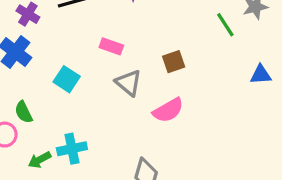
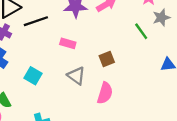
pink rectangle: (111, 46) -> (68, 43), moved
pink semicircle: (168, 110) -> (105, 93), turned -40

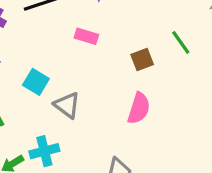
green line: (141, 31) -> (181, 42), moved
gray triangle: (76, 76) -> (67, 105), moved

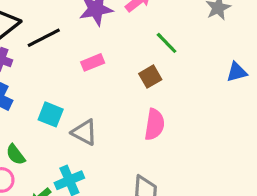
pink rectangle: (86, 36) -> (93, 62), turned -30
green line: (181, 42) -> (167, 43), moved

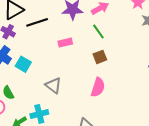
green line: (167, 43) -> (98, 31), moved
cyan square: (51, 114) -> (23, 64), moved

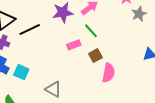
pink rectangle: (65, 43) -> (74, 45), moved
pink semicircle: (98, 87) -> (109, 73), moved

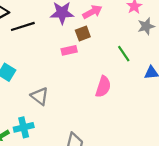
green line: (91, 31) -> (124, 54), moved
brown square: (95, 56) -> (83, 34), moved

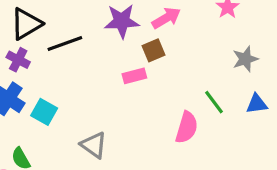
gray star: (146, 26) -> (245, 59), moved
green line: (124, 54) -> (214, 102), moved

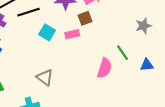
blue triangle: (257, 104) -> (147, 65), moved
cyan square: (44, 112) -> (47, 32), moved

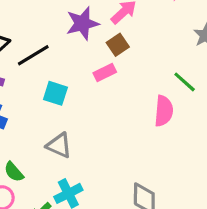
cyan square: (47, 32) -> (55, 93), moved
gray triangle: (45, 78) -> (59, 145), moved

